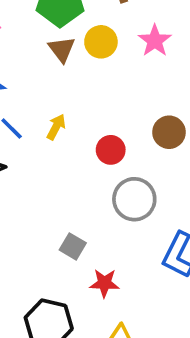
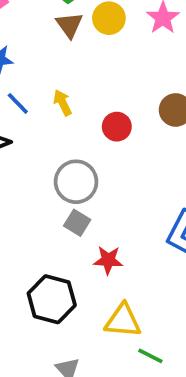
yellow arrow: (56, 127) -> (63, 103), turned -55
gray circle: (134, 199) -> (76, 182), moved

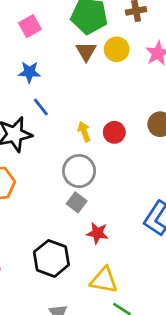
yellow arrow: (63, 103) -> (84, 132), moved

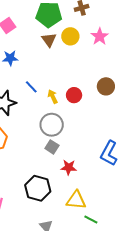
blue line: (41, 107) -> (31, 87), moved

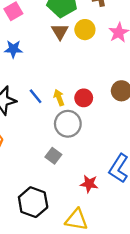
blue line: (31, 87) -> (36, 96), moved
gray circle: (52, 125) -> (68, 124), moved
red star: (69, 167) -> (89, 184), moved

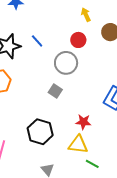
yellow arrow: (59, 98) -> (86, 15), moved
red star: (89, 184) -> (83, 122), moved

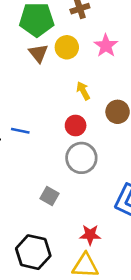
blue line: (37, 41) -> (20, 131), turned -32
gray circle: (66, 63) -> (81, 158), moved

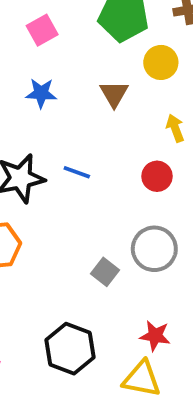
brown triangle: (38, 53) -> (114, 94), moved
gray circle: (81, 158) -> (154, 249), moved

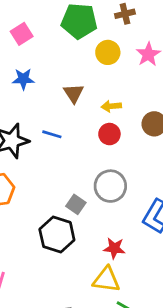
brown triangle: (114, 94) -> (74, 93), moved
yellow arrow: (175, 128) -> (111, 106), moved, turned -72
black hexagon: (70, 349) -> (57, 235), moved

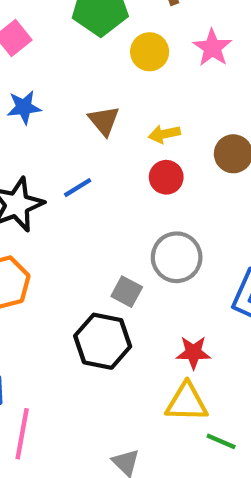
blue line: (52, 134) -> (78, 188), turned -42

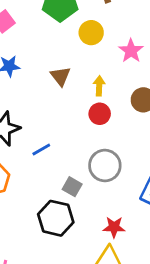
pink star: (212, 48) -> (131, 51), moved
yellow arrow: (164, 134) -> (99, 86), turned 102
blue line: (78, 188) -> (41, 149), moved

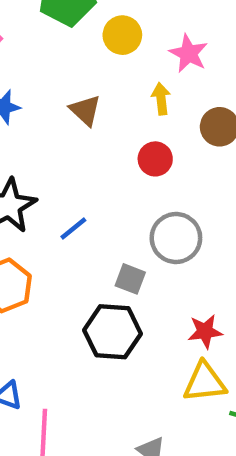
yellow arrow: (99, 86) -> (161, 99), moved

